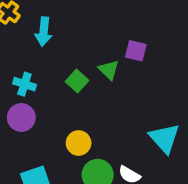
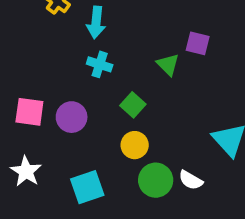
green square: (77, 81) -> (133, 105), moved
cyan cross: (24, 84) -> (100, 64), moved

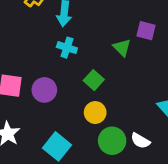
cyan square: (87, 187) -> (57, 146), turned -32

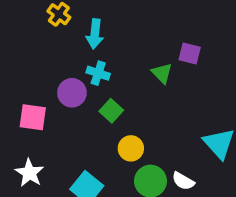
green square: (94, 80) -> (111, 111), moved
purple circle: (44, 90) -> (72, 93), moved

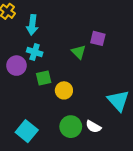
green square: (111, 111) -> (44, 78), turned 35
yellow circle: (131, 148) -> (64, 90), moved

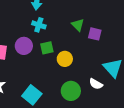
purple square: (98, 38) -> (95, 34), moved
purple circle: (16, 66) -> (24, 46), moved
white semicircle: (93, 127) -> (96, 84), moved

